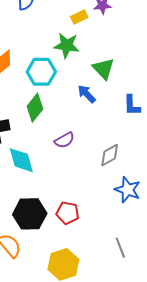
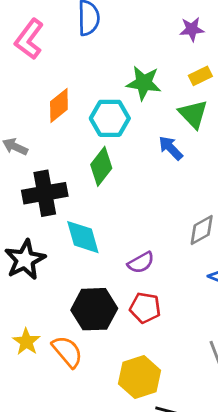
yellow rectangle: (79, 17) -> (200, 76), moved
purple semicircle: (64, 140) -> (141, 263), moved

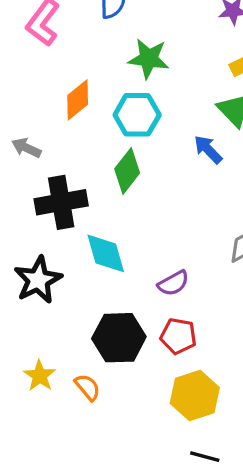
green star: (144, 83) -> (149, 59), moved
orange semicircle: (67, 352) -> (88, 387), size x0.7
yellow hexagon: (139, 377) -> (195, 395), moved

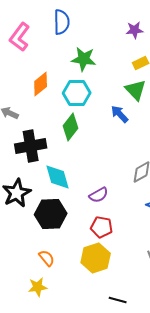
black hexagon: (119, 338) -> (51, 214), moved
yellow star: (40, 376) -> (38, 287), moved, turned 30
yellow hexagon: (195, 395) -> (96, 258), moved

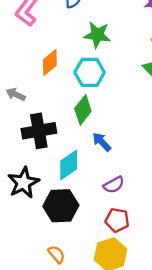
blue arrow: (120, 114) -> (102, 142), moved
cyan diamond: (58, 177) -> (69, 165), turned 72

